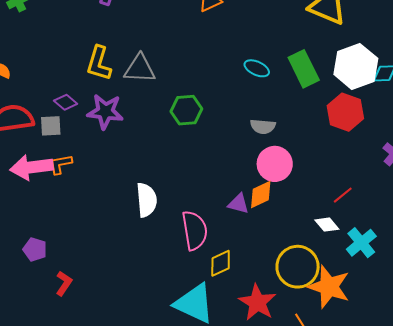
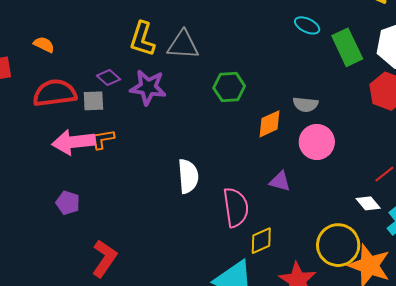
cyan ellipse: (257, 68) -> (307, 25), moved
orange diamond: (261, 194) -> (270, 124), moved
purple pentagon: (35, 249) -> (68, 203), moved
red L-shape: (64, 283) -> (104, 258), size x1.5

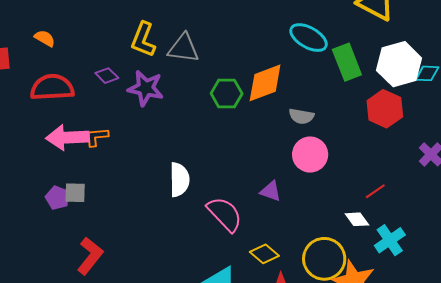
cyan ellipse: (307, 25) -> (309, 38), size x1.5
gray square: (93, 101) -> (75, 193), moved
orange diamond: (270, 124) -> (265, 83), moved, size x1.4
pink semicircle: (236, 207) -> (225, 214), turned -39
yellow diamond: (261, 241) -> (264, 254), moved, turned 60

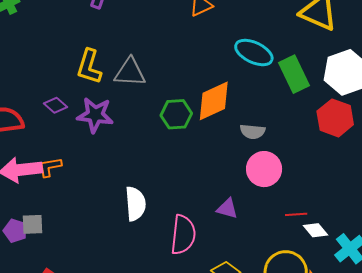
red line: (375, 191) -> (296, 214), moved, turned 35
pink semicircle: (225, 214) -> (183, 235), turned 54

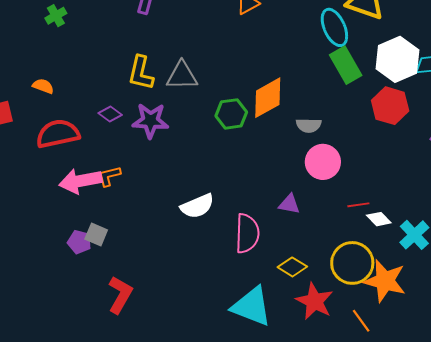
cyan ellipse: (254, 53) -> (334, 27), moved, turned 45
white semicircle: (135, 204) -> (197, 206), turned 76
gray square: (32, 224) -> (96, 234), turned 30

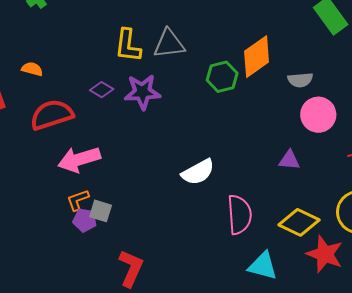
orange L-shape: (109, 176) -> (78, 200), moved
pink semicircle: (247, 233) -> (239, 215), moved
yellow diamond: (292, 267) -> (299, 222), size x1.4
cyan triangle: (252, 306) -> (263, 266), size x0.7

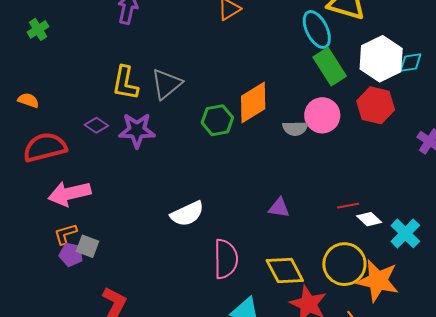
gray triangle: (169, 44) -> (166, 84), turned -36
pink circle: (318, 115) -> (322, 115), moved
yellow diamond: (299, 222) -> (285, 271), turned 33

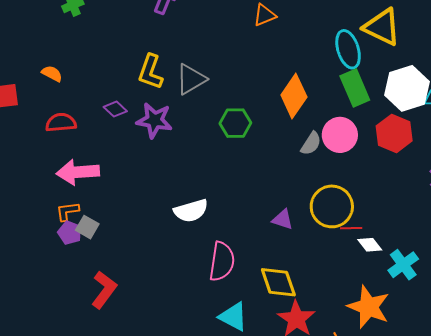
orange diamond: (253, 102) -> (294, 96), moved, turned -33
gray semicircle: (295, 128) -> (311, 144), turned -65
red semicircle: (45, 147) -> (61, 123), size x0.7
yellow circle: (344, 264) -> (332, 206), moved

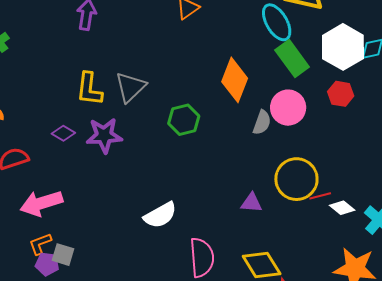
red hexagon: (394, 133) -> (341, 94), size x0.7

